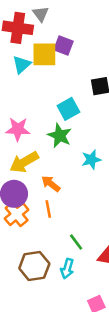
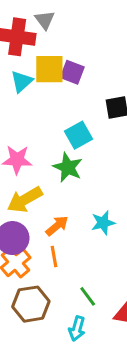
purple square: (63, 46) -> (72, 72), moved
cyan star: (91, 160) -> (103, 223), moved
orange arrow: (51, 184) -> (57, 226), turned 102
brown hexagon: (34, 266) -> (31, 304), moved

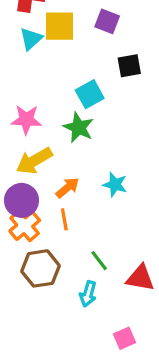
purple square: (72, 72) -> (107, 21), moved
cyan star: (103, 223) -> (115, 185), turned 30

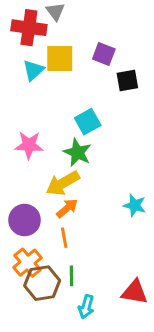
black square: (129, 66) -> (127, 81), moved
yellow arrow: (34, 161) -> (63, 183), moved
cyan star: (115, 185) -> (135, 205), moved
orange cross: (25, 226) -> (27, 263), moved
green line: (99, 261) -> (72, 276), moved, turned 36

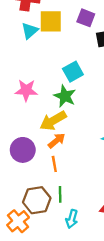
orange cross: (27, 263) -> (18, 221), moved

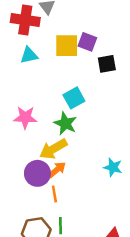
yellow square: (51, 21) -> (67, 46), moved
cyan triangle: (30, 31) -> (29, 55), turned 30
purple circle: (23, 150) -> (37, 173), moved

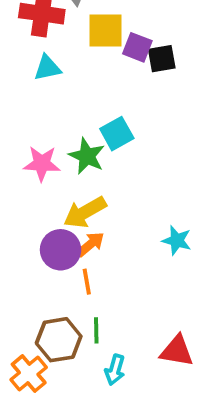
yellow square: (67, 46) -> (106, 30), moved
black square: (107, 64) -> (162, 59), moved
green star: (65, 123) -> (87, 156), moved

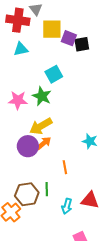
cyan square: (117, 134) -> (54, 74), moved
orange line: (87, 282) -> (65, 167), moved
cyan arrow: (115, 370) -> (67, 206), moved

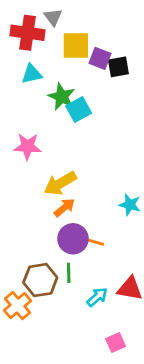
green star: (42, 96) -> (62, 97), moved
purple circle: (28, 146) -> (73, 239), moved
orange line: (65, 167) -> (94, 242), turned -64
cyan arrow: (67, 206) -> (97, 297), turned -147

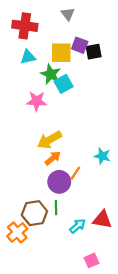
gray triangle: (53, 17) -> (68, 14), moved
yellow square: (76, 46) -> (61, 53), moved
pink star: (27, 146) -> (37, 101), moved
orange line: (94, 242) -> (75, 173), moved, turned -72

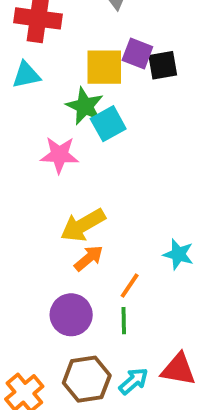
cyan triangle: (28, 57) -> (26, 75), moved
purple circle: (59, 182) -> (71, 315), moved
green line: (56, 208) -> (124, 321), moved
brown hexagon: (34, 213) -> (87, 379), moved

